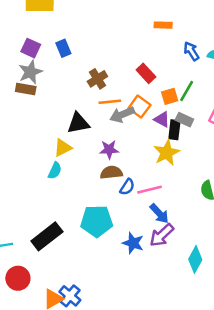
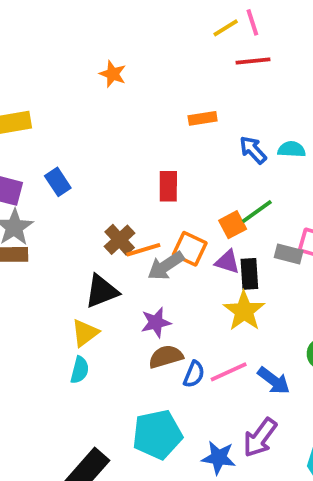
red rectangle: (146, 73) -> (168, 186), moved, turned 54
brown cross: (97, 79) -> (120, 240), moved
green line: (187, 91) -> (257, 212), turned 35
gray rectangle: (184, 120) -> (289, 254), moved
blue arrow: (159, 214) -> (274, 381), moved

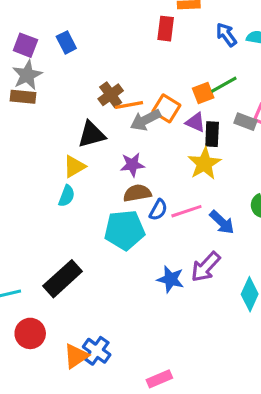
red rectangle: (168, 186) -> (166, 29), moved
cyan pentagon: (157, 435) -> (124, 230), moved

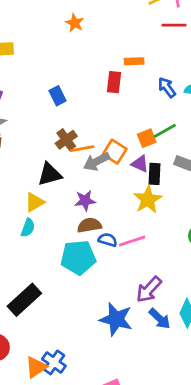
blue rectangle: (66, 42) -> (57, 96), moved
blue semicircle: (158, 210) -> (108, 240), turned -102
blue arrow: (222, 222) -> (160, 319), moved
blue star: (171, 279) -> (116, 319), moved, size x1.4

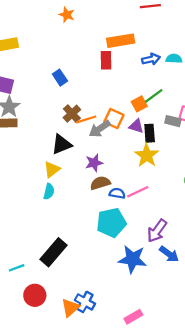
orange rectangle: (134, 61) -> (121, 41), size x1.6
blue arrow: (167, 87) -> (151, 59), turned 120
cyan pentagon: (78, 257) -> (111, 223), moved

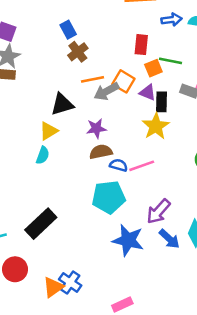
red rectangle: (106, 60) -> (141, 45), moved
green line: (154, 96) -> (170, 61), turned 42
brown cross: (72, 114) -> (78, 52), moved

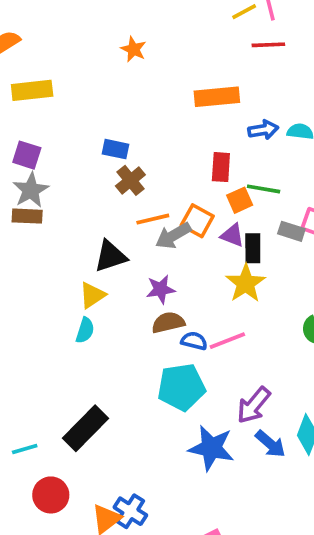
blue rectangle: (68, 30) -> (116, 149), turned -48

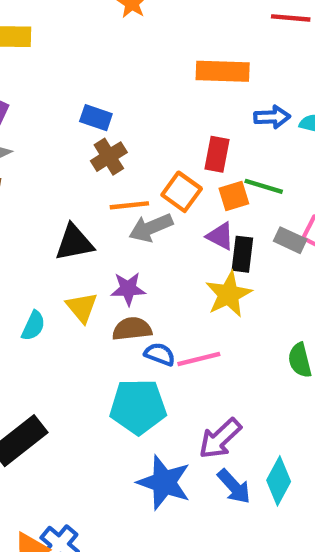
orange square: (197, 221) -> (182, 192), moved
yellow triangle: (92, 295) -> (82, 307), moved, turned -44

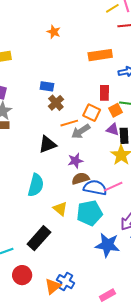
yellow triangle: (82, 307) -> (60, 209), moved
cyan semicircle: (33, 326) -> (36, 185), size x1.6
blue semicircle: (160, 354) -> (95, 188), size x1.6

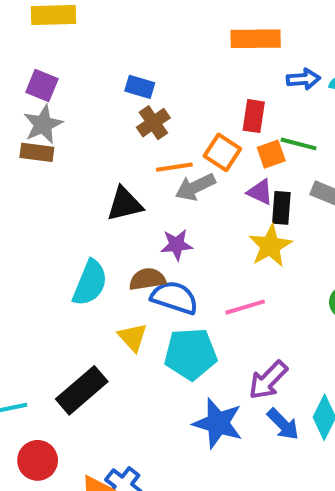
brown semicircle: (80, 178) -> (147, 279), moved
blue semicircle: (95, 188) -> (175, 298), moved

